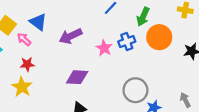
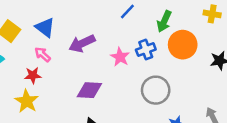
pink arrow: (24, 39) -> (43, 54), moved
gray circle: (135, 90) -> (156, 90), moved

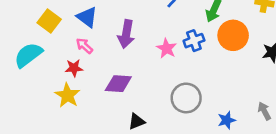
purple arrow: (82, 43) -> (126, 34), turned -55
purple diamond: (89, 90) -> (118, 84), moved
gray circle: (156, 90) -> (186, 98), moved

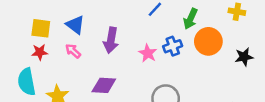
yellow square: (49, 21) -> (41, 28), turned -30
cyan semicircle: (28, 55) -> (27, 82), moved, turned -64
red star: (74, 68) -> (40, 52), moved

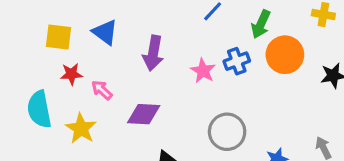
pink arrow: (73, 51) -> (102, 90), moved
red star: (40, 52) -> (71, 74), moved

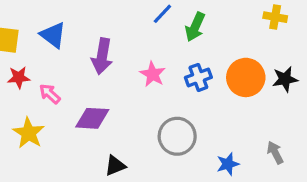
green arrow: (261, 24) -> (195, 27), moved
orange circle: (285, 55) -> (246, 77), moved
blue cross: (237, 61) -> (198, 77), moved

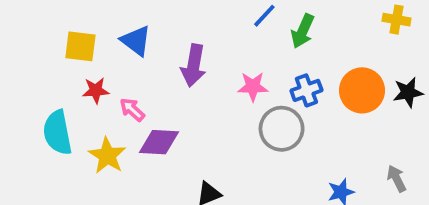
pink star: (153, 74) -> (253, 87), turned -30
purple diamond: (92, 118) -> (159, 142), moved
gray circle: (177, 136) -> (282, 129), moved

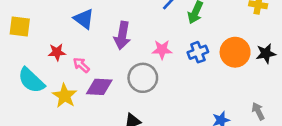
yellow square: (80, 46) -> (20, 27), moved
gray circle: (282, 129) -> (143, 78), moved
cyan semicircle: (57, 133) -> (31, 80), turned -36

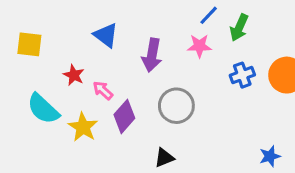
pink star: (162, 50) -> (199, 46), moved
red star: (57, 52) -> (74, 75), turned 30
purple diamond: (99, 87) -> (124, 116), turned -52

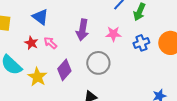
blue triangle: (106, 35) -> (40, 17), moved
pink star: (199, 46) -> (113, 34), moved
pink arrow: (103, 90) -> (50, 43), moved

